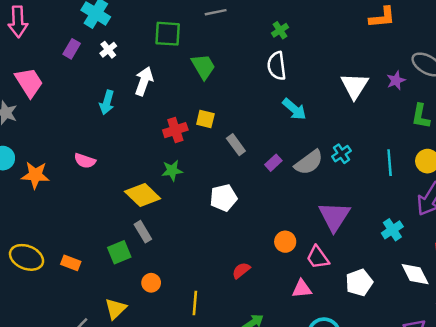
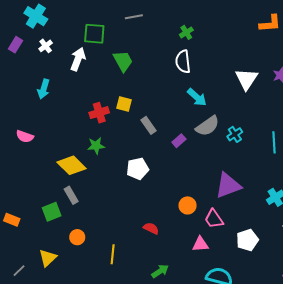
white arrow: (144, 81) -> (78, 59), moved
gray semicircle: (309, 162) -> (208, 126), moved
purple triangle: (334, 216) -> (228, 185), turned 36
red semicircle: (241, 270) -> (151, 228), turned 63

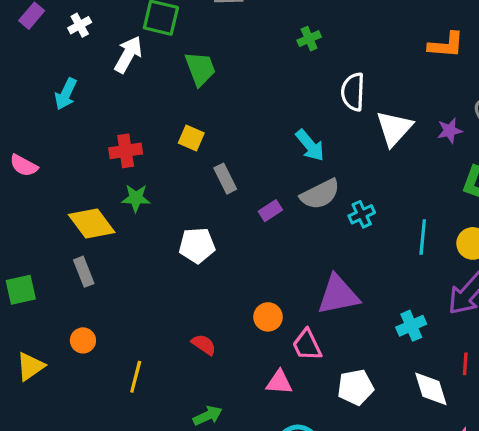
white semicircle: (183, 62) -> (353, 92), moved
red cross: (99, 113) -> (126, 151), moved
green square: (52, 212) -> (21, 290), moved

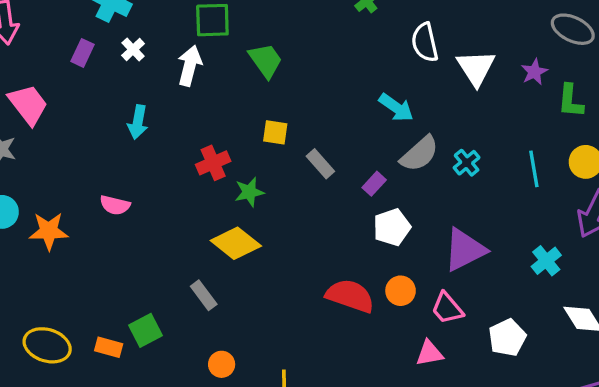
purple star: (450, 131) -> (534, 72), moved
green star: (136, 198) -> (249, 192), moved
yellow diamond: (92, 223) -> (236, 243), moved
white pentagon: (197, 245) -> (392, 227), moved
red semicircle: (204, 345) -> (350, 296), moved, size x1.8

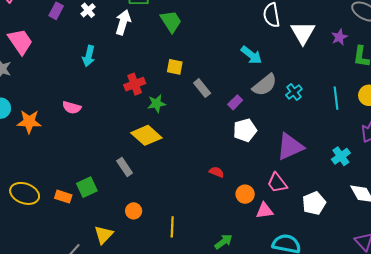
orange circle: (401, 291) -> (245, 194), moved
red semicircle: (350, 296) -> (217, 172), size x0.5

